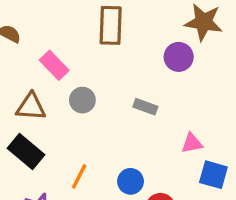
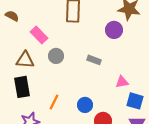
black rectangle: (26, 151) -> (22, 87), turned 40

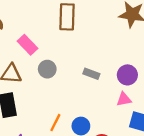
purple circle: (114, 30) -> (127, 75), moved
orange line: (54, 102) -> (55, 123), moved

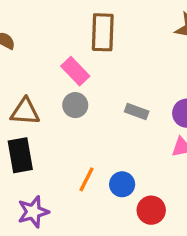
pink rectangle: (27, 45) -> (75, 71), moved

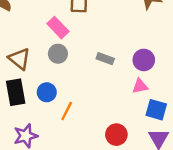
brown triangle: (25, 112) -> (19, 59), turned 35
blue circle: (122, 184) -> (47, 92), moved

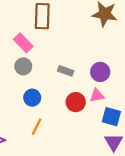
blue circle: (47, 92) -> (32, 98), moved
orange line: (67, 111) -> (37, 127), moved
red circle: (116, 135) -> (76, 102), moved

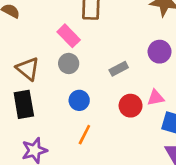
gray rectangle: (66, 71) -> (119, 69), turned -48
purple circle: (100, 72) -> (160, 52), moved

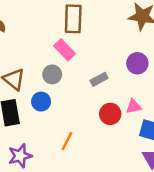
pink rectangle: (69, 36) -> (65, 50), moved
blue circle: (79, 100) -> (41, 102), moved

